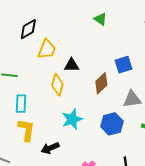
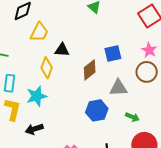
cyan star: (72, 119) -> (37, 96), moved

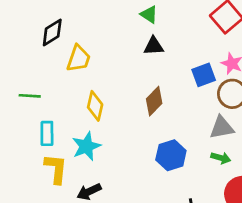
black triangle: (62, 50) -> (154, 46), moved
blue square: (113, 53) -> (204, 75), moved
gray triangle: (118, 88) -> (222, 127), moved

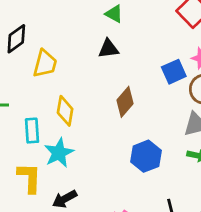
black triangle: (154, 46) -> (108, 49), moved
cyan rectangle: (47, 133) -> (32, 131), moved

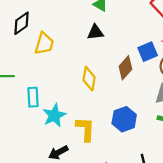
brown diamond: (125, 102) -> (125, 68), moved
yellow diamond: (65, 111) -> (89, 79), moved
yellow L-shape: (29, 178) -> (85, 129), moved

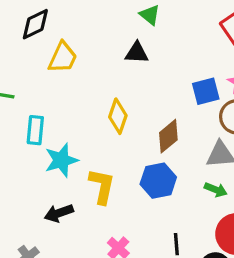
brown diamond: (125, 68) -> (168, 136), moved

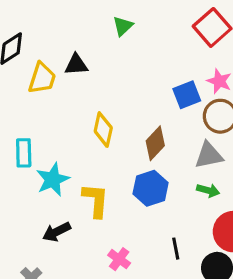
green triangle: (150, 15) -> (123, 26), turned 45
black triangle: (137, 53) -> (76, 65), moved

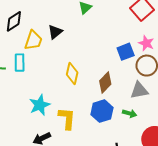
black triangle: (76, 65) -> (55, 32), turned -35
cyan rectangle: (24, 153) -> (20, 63), moved
green arrow: (208, 190) -> (130, 113), moved

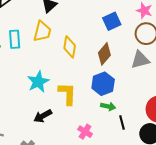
yellow trapezoid: (33, 40) -> (42, 31), moved
blue square: (126, 52) -> (112, 21), moved
green arrow: (130, 113) -> (108, 106), moved

